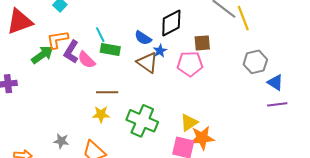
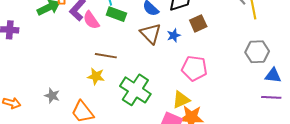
brown square: (202, 43) -> (198, 23), moved, turned -30
blue star: (160, 51) -> (174, 35), moved
pink pentagon: (190, 64) -> (194, 68), moved
blue triangle: (275, 82) -> (273, 75), turned -36

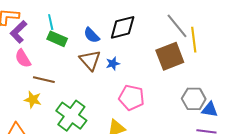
pink semicircle: (91, 20) -> (23, 58), moved
brown square: (198, 23) -> (170, 56), moved, size x1.6
gray hexagon: (257, 52) -> (194, 99), moved

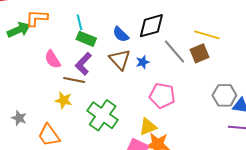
gray line: (177, 26) -> (175, 51), moved
purple L-shape: (19, 32) -> (83, 64), moved
yellow line: (194, 40) -> (207, 35), moved, turned -65
brown square: (170, 56) -> (199, 53), size x0.7

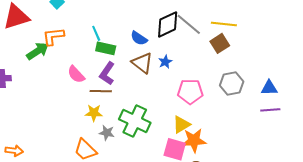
gray line: (175, 51) -> (189, 24), moved
gray hexagon: (224, 95) -> (232, 84), moved
gray star: (19, 118) -> (107, 133), moved

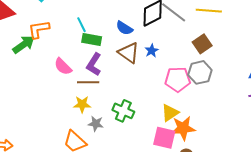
brown square: (220, 43) -> (202, 44), moved
gray hexagon: (232, 84) -> (200, 72), moved
green cross: (135, 121) -> (123, 111), size x0.7

